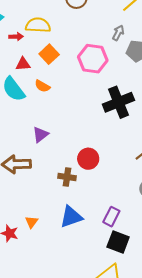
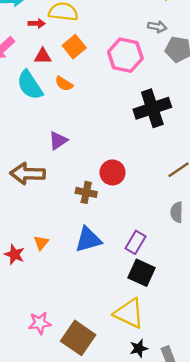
gray arrow: (118, 33) -> (157, 27), turned 70

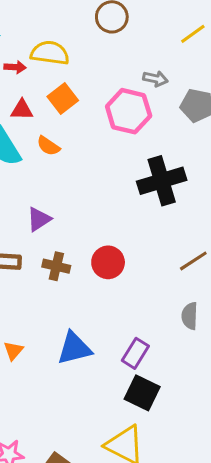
gray arrow: (157, 27) -> (155, 79), moved
brown cross: (86, 192) -> (56, 266), moved

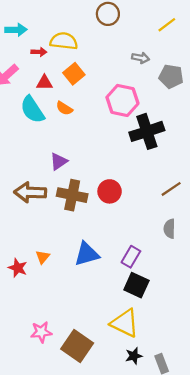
pink hexagon: (129, 111) -> (122, 100), moved
brown cross: (56, 266) -> (72, 195), size x1.5

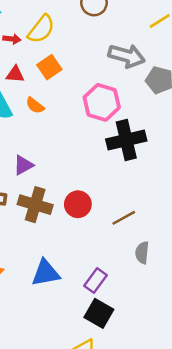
yellow semicircle: (64, 41) -> (41, 29), turned 116
gray arrow: (141, 58) -> (127, 56), size x1.8
brown line: (171, 189) -> (124, 218), moved

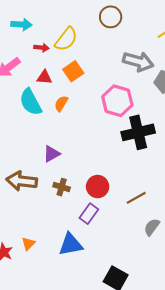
orange semicircle: (35, 105) -> (61, 103), turned 84
brown cross: (35, 205) -> (62, 187), size x0.6
gray semicircle: (142, 253) -> (152, 227), turned 30
purple rectangle: (96, 280) -> (89, 214), moved

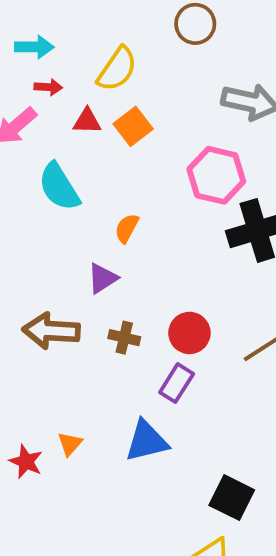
red arrow: (42, 48) -> (48, 87), moved
red triangle: (44, 77) -> (87, 121), moved
orange semicircle: (61, 103) -> (127, 228), moved

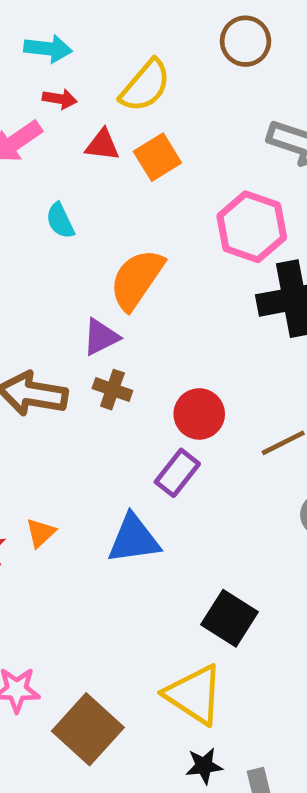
cyan semicircle: (59, 187) -> (60, 221), size x0.6
orange semicircle: (127, 228) -> (137, 279), size x1.8
brown cross: (124, 338) -> (112, 390), moved

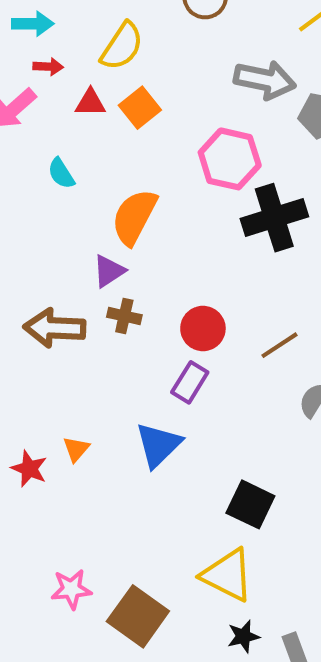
blue triangle: (134, 539) -> (158, 445), turned -30

